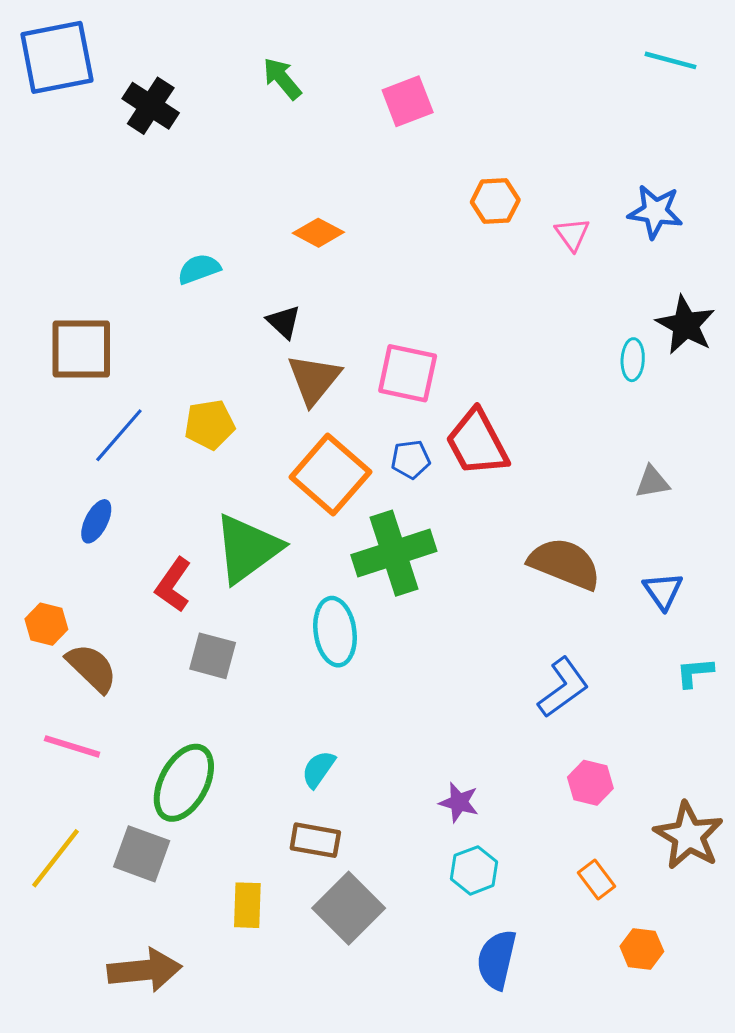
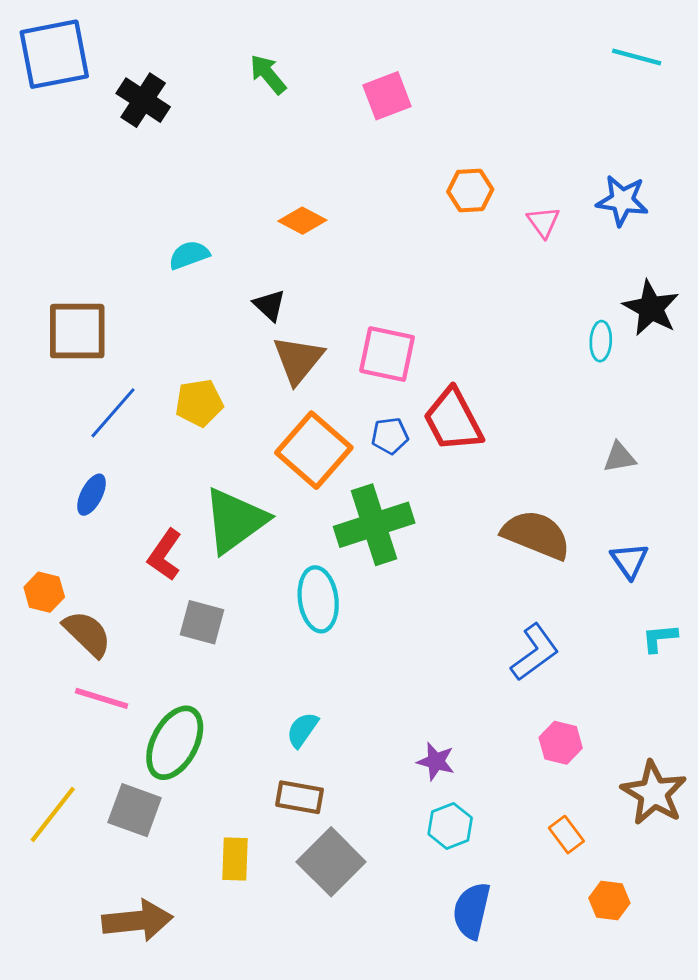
pink line: (72, 746) -> (102, 698), moved

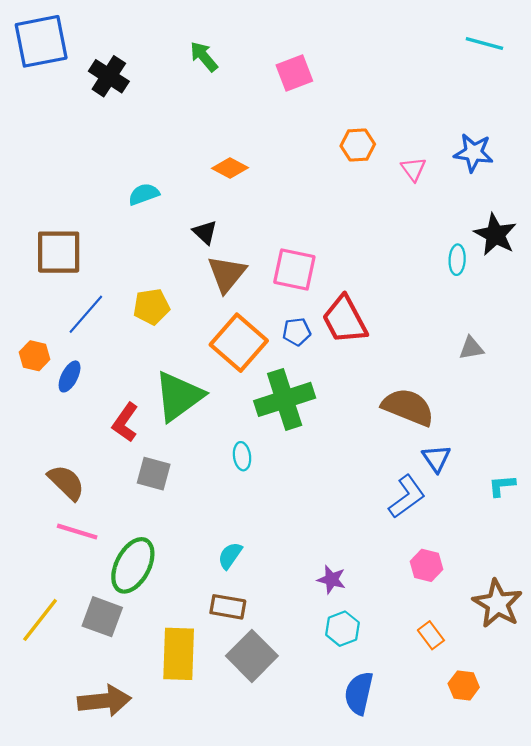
blue triangle: (629, 561) -> (436, 458), moved
orange hexagon: (44, 592) -> (35, 356), moved
cyan ellipse: (318, 599) -> (242, 456), size x0.6
yellow rectangle: (235, 859) -> (179, 654), size x1.6

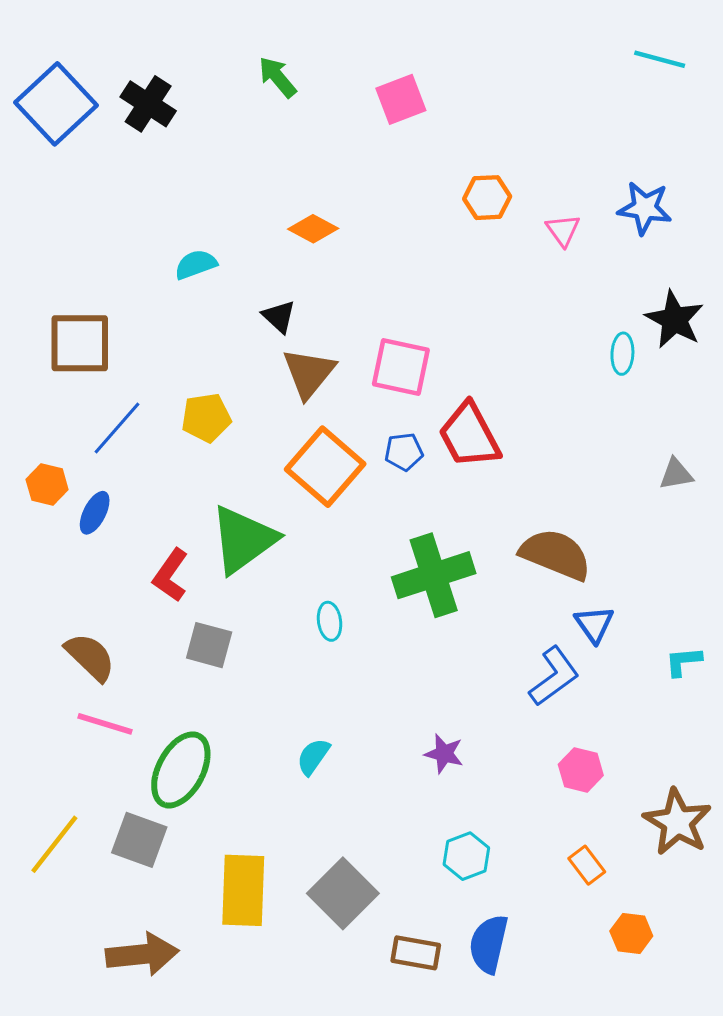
blue square: (41, 41) -> (56, 104), moved, turned -32
gray triangle: (471, 348) -> (676, 474), moved
green cross: (285, 399) -> (434, 575), moved
purple star: (332, 580) -> (444, 754), moved
brown rectangle: (228, 607) -> (416, 953), moved

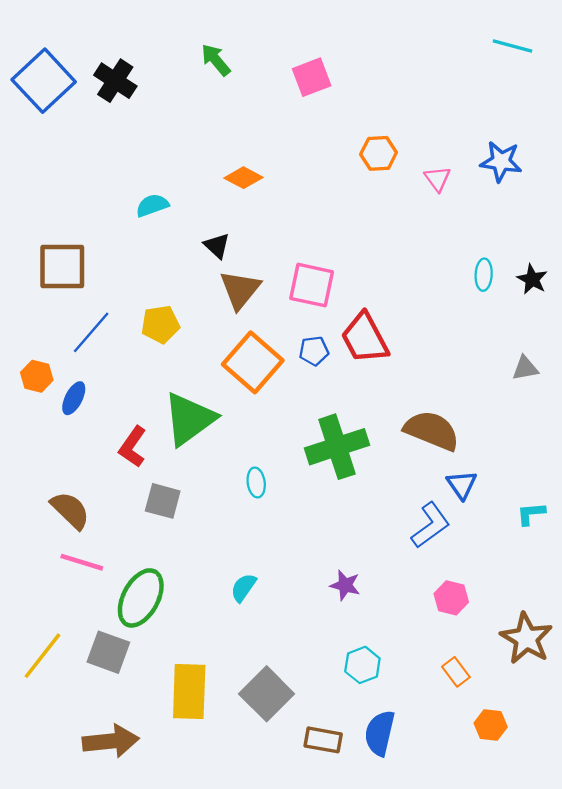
black star: (674, 319) -> (532, 279), moved, size x0.7

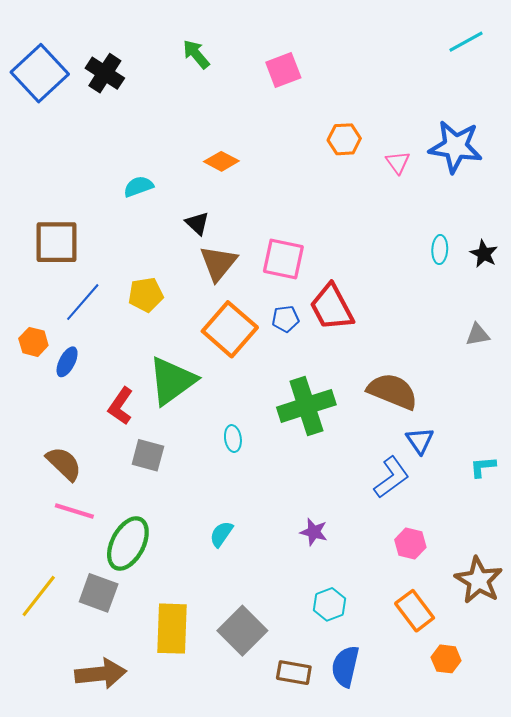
cyan line: (513, 46) -> (466, 42), turned -44
blue star: (501, 161) -> (456, 147), size x1.4
orange rectangle: (456, 672) -> (415, 611), size x1.5

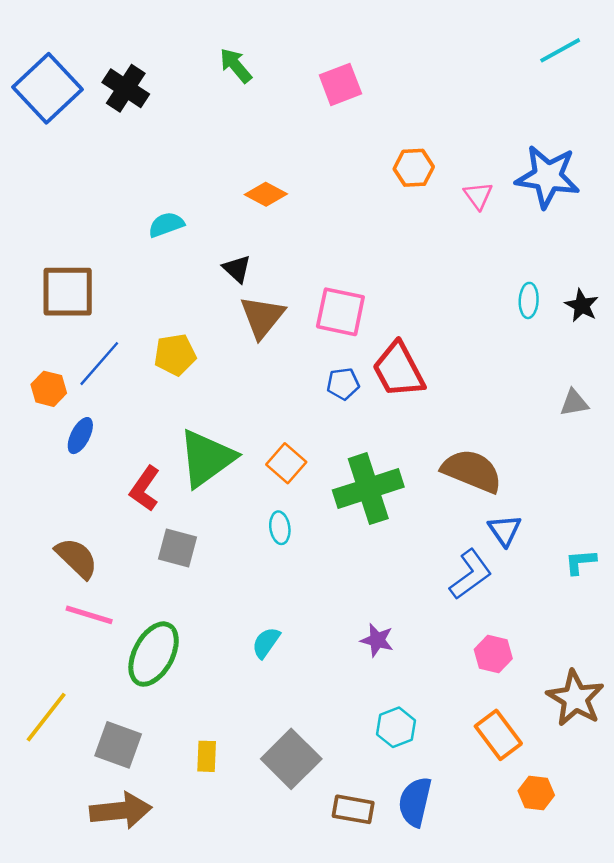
orange square: (230, 329) -> (286, 463), moved, size x0.6
orange hexagon: (33, 342) -> (49, 389), moved
gray square: (99, 593) -> (118, 745), moved
yellow rectangle: (172, 629) -> (207, 756), size x0.5

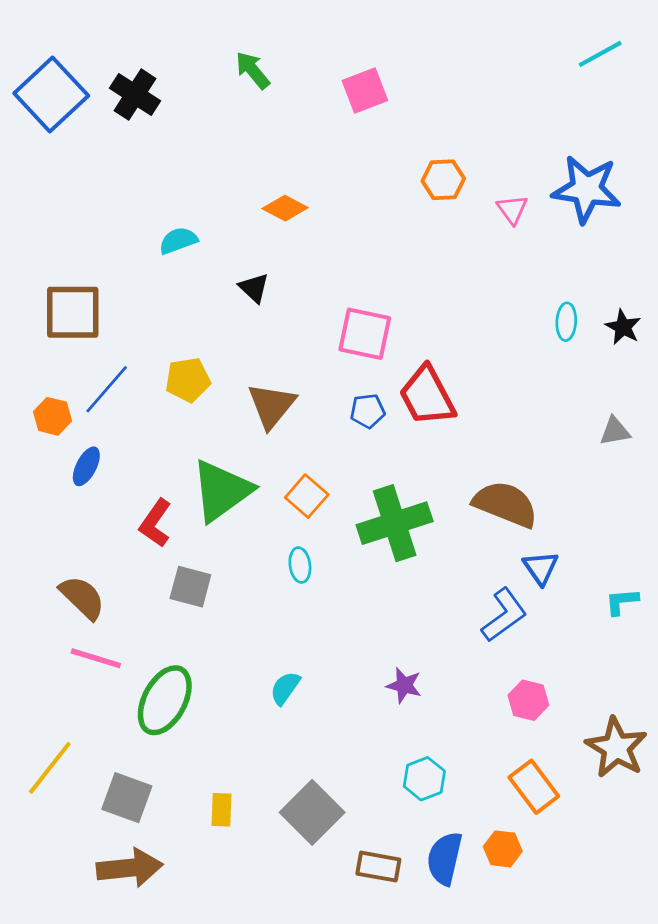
brown triangle: (262, 317) -> (272, 405), moved
orange hexagon: (536, 793) -> (503, 849), moved

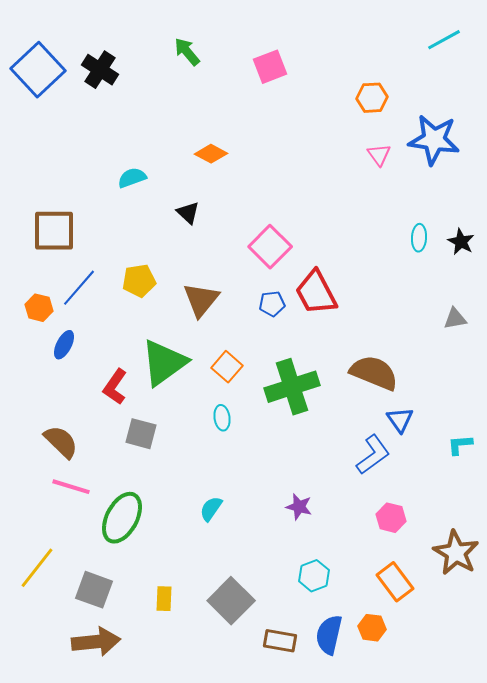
orange hexagon: (443, 180) -> (372, 98), moved
pink square: (365, 334) -> (270, 247), turned 33

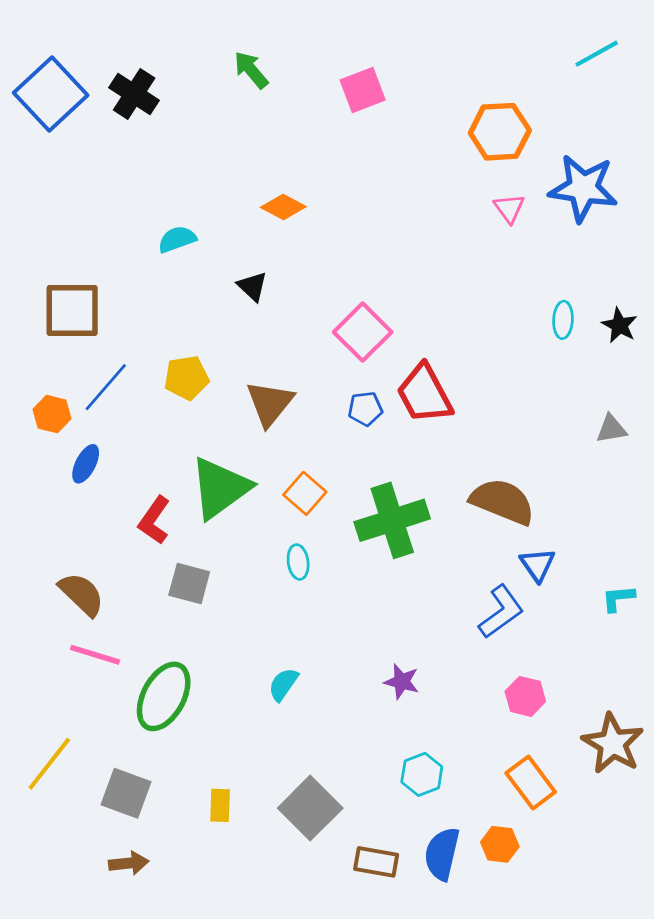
orange hexagon: (372, 98) -> (500, 132), size x1.4
brown arrow: (96, 642) -> (129, 863), size x0.6

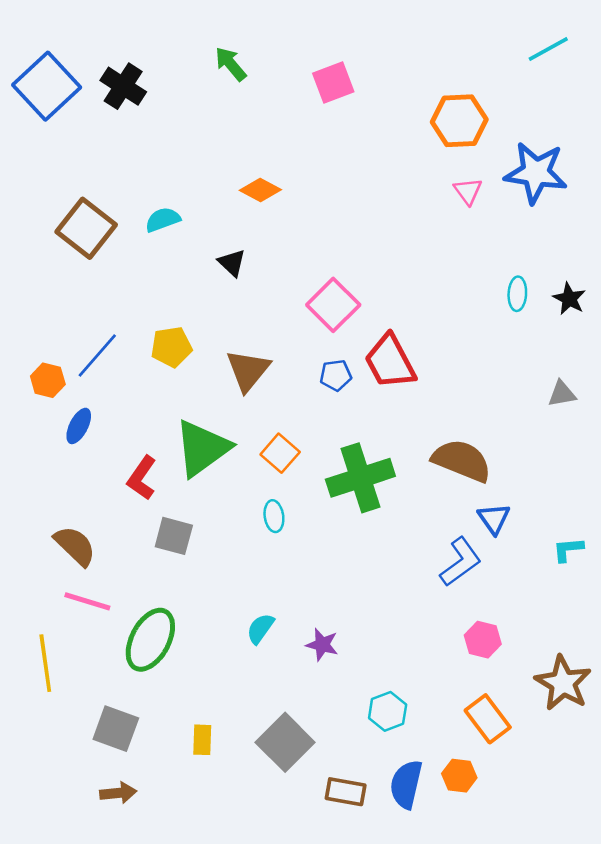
brown square: (72, 311) -> (86, 228), moved, turned 38
purple star: (402, 682) -> (322, 645), moved
yellow line: (49, 764) -> (45, 663), moved, turned -46

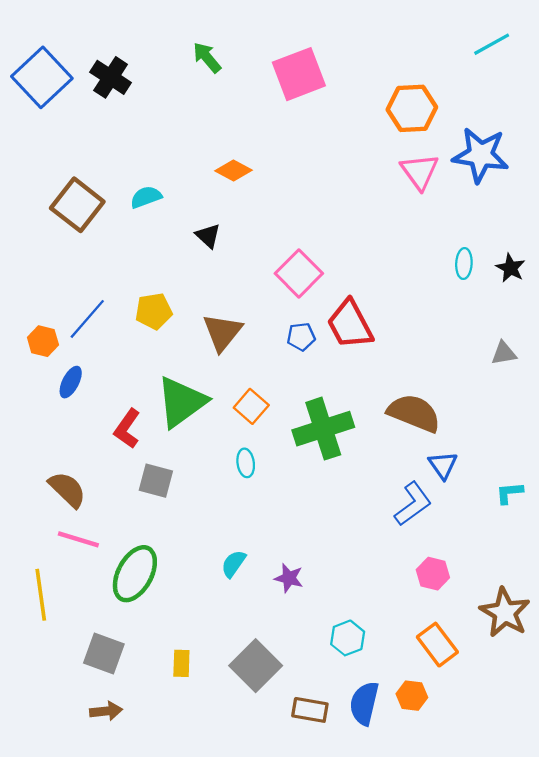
pink square: (333, 82) -> (299, 74), size x1.4
pink triangle: (468, 191) -> (420, 172), size x1.5

